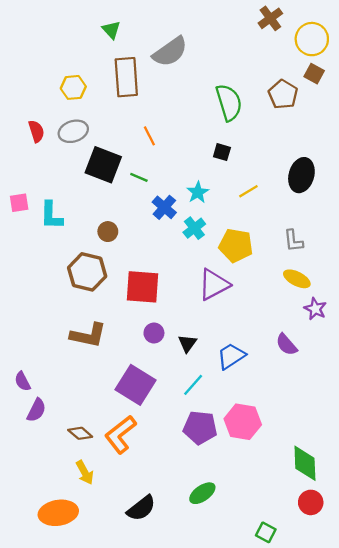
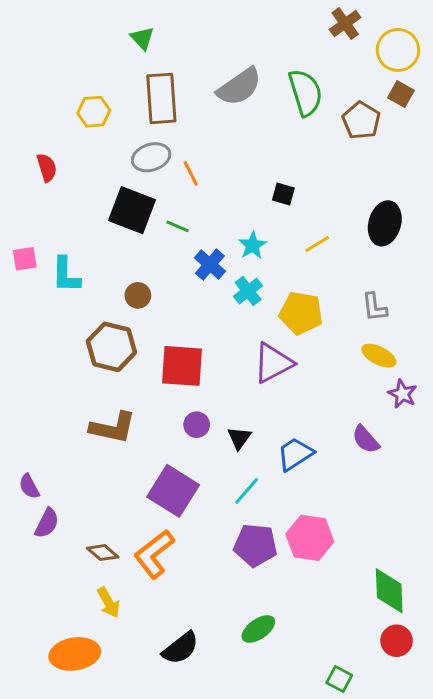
gray semicircle: (170, 52) -> (239, 87), moved
green semicircle: (229, 102) -> (305, 93), moved
gray ellipse: (73, 131) -> (151, 157), moved

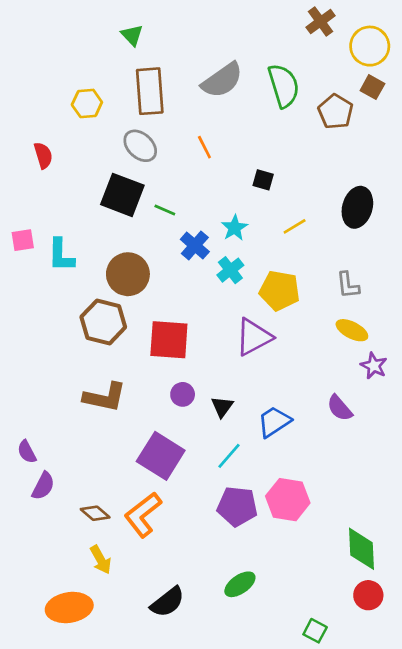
gray ellipse: (151, 157) -> (140, 146), turned 60
orange line: (191, 173) -> (204, 147), moved
brown circle: (138, 295) -> (128, 274), size x1.8

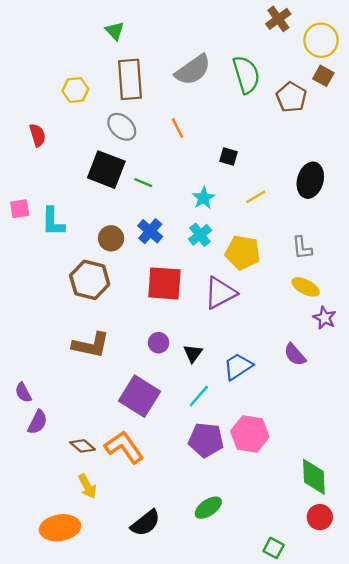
blue cross: (195, 246) -> (150, 231), moved
brown circle: (128, 274) -> (111, 238), size x0.7
red square: (169, 340) -> (164, 283), moved
orange L-shape: (143, 515) -> (124, 447), turned 93

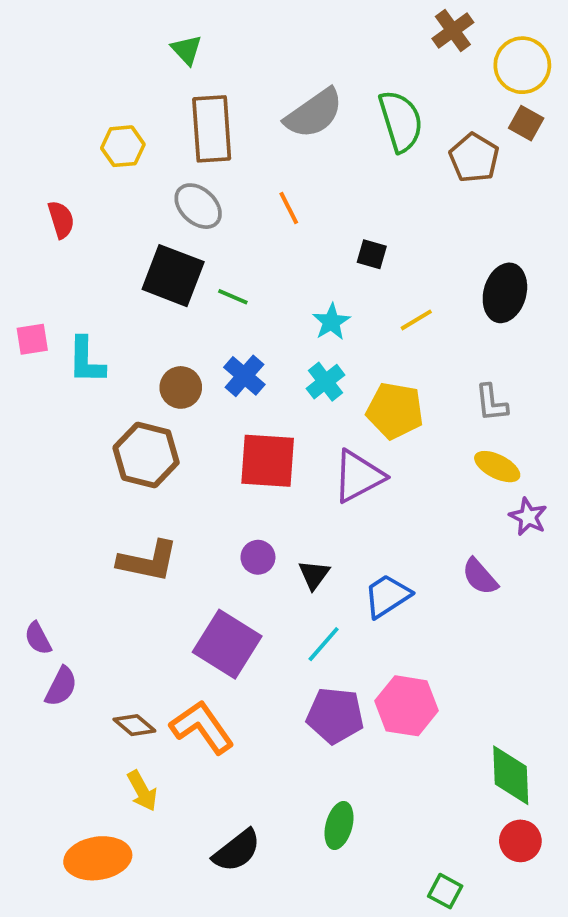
green ellipse: (208, 508) -> (339, 825), turned -40

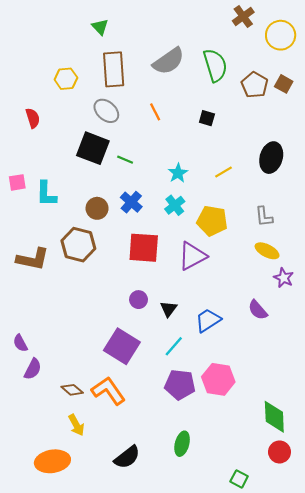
brown square: (526, 123) -> (284, 84), moved
black square: (372, 254) -> (207, 118), moved
brown L-shape: (148, 561) -> (33, 259), moved

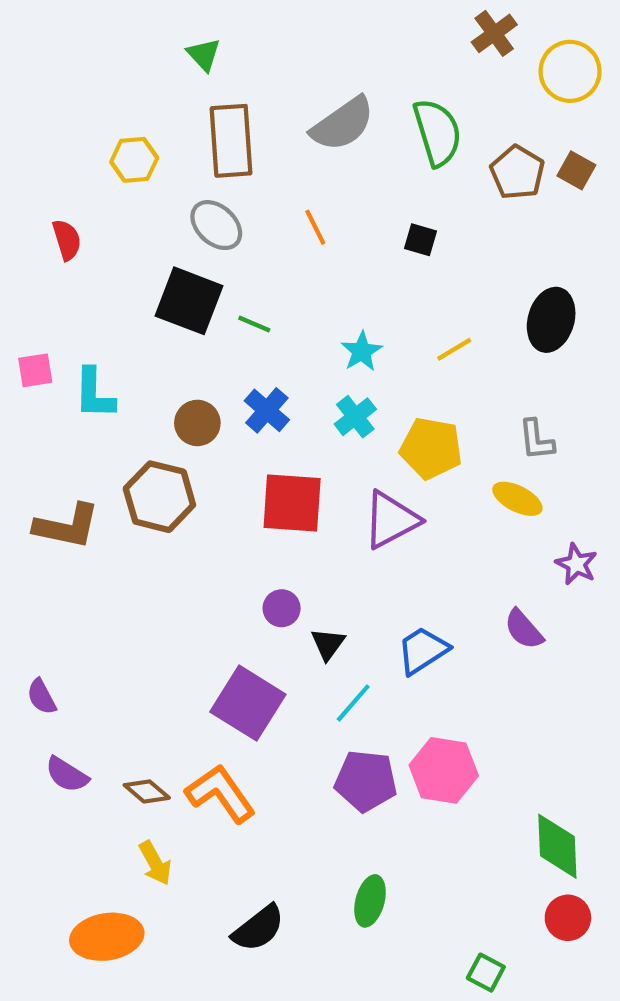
yellow ellipse: (267, 251) -> (517, 499), moved
black triangle: (169, 309) -> (328, 644), moved
purple semicircle: (33, 369) -> (67, 775), moved, turned 95

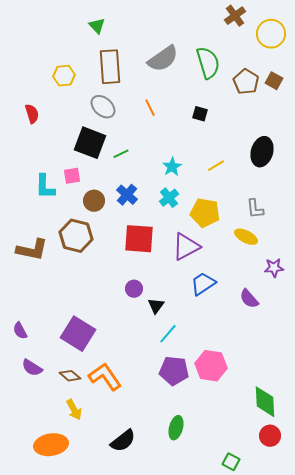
green line: (254, 324) -> (121, 154), turned -49
pink square: (35, 370) -> (72, 176), moved
purple star: (576, 564) -> (274, 268), turned -30
blue trapezoid: (423, 650) -> (203, 284), moved
purple square: (248, 703) -> (78, 334), moved

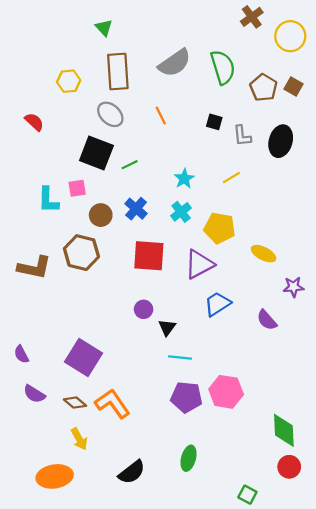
red semicircle: (32, 114) -> (34, 122), turned -30
black ellipse: (262, 152) -> (281, 141), moved
gray L-shape: (255, 209) -> (242, 136), moved
cyan line: (168, 334) -> (180, 358), turned 55

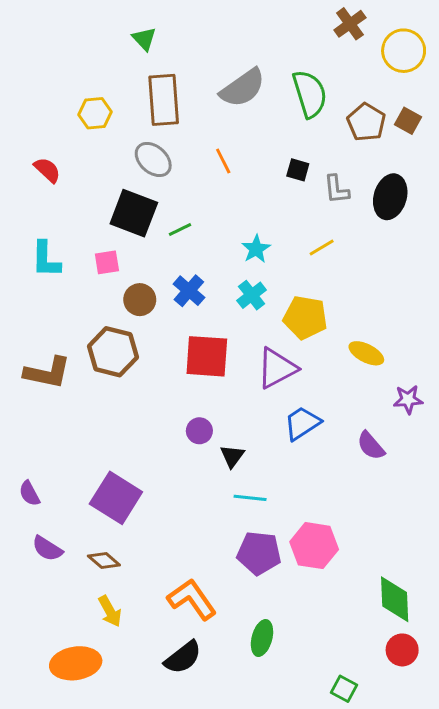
cyan L-shape: (48, 200) -> (46, 259), moved
orange L-shape: (112, 404) -> (192, 599), moved

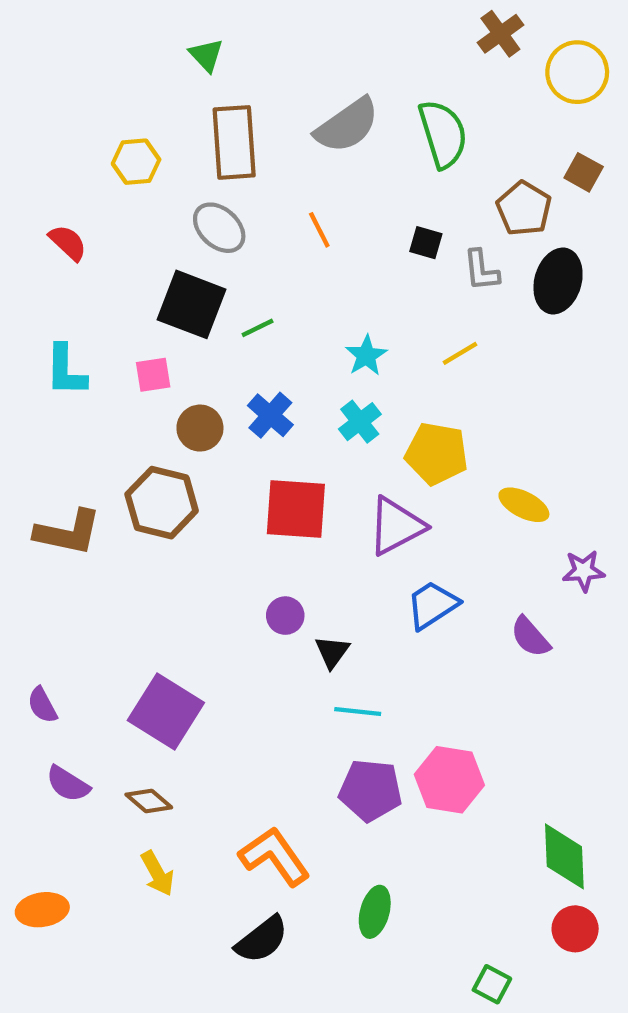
brown pentagon: (366, 122) -> (524, 209), moved
orange ellipse: (76, 663) -> (42, 910), moved, size x0.7

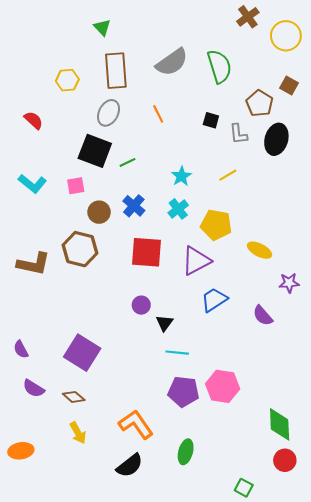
gray ellipse: (219, 228) -> (109, 113), turned 75
cyan L-shape: (66, 370) -> (32, 184), turned -52

